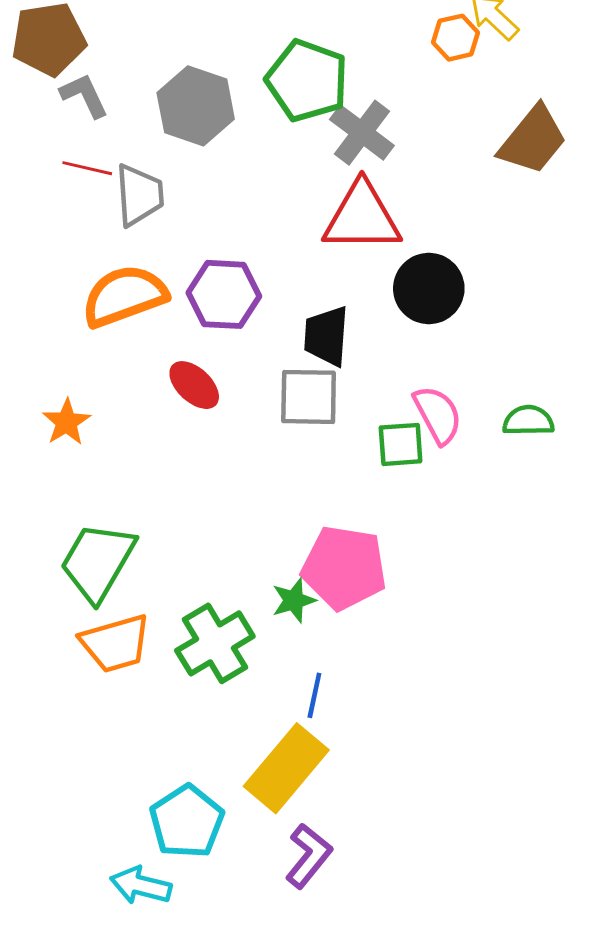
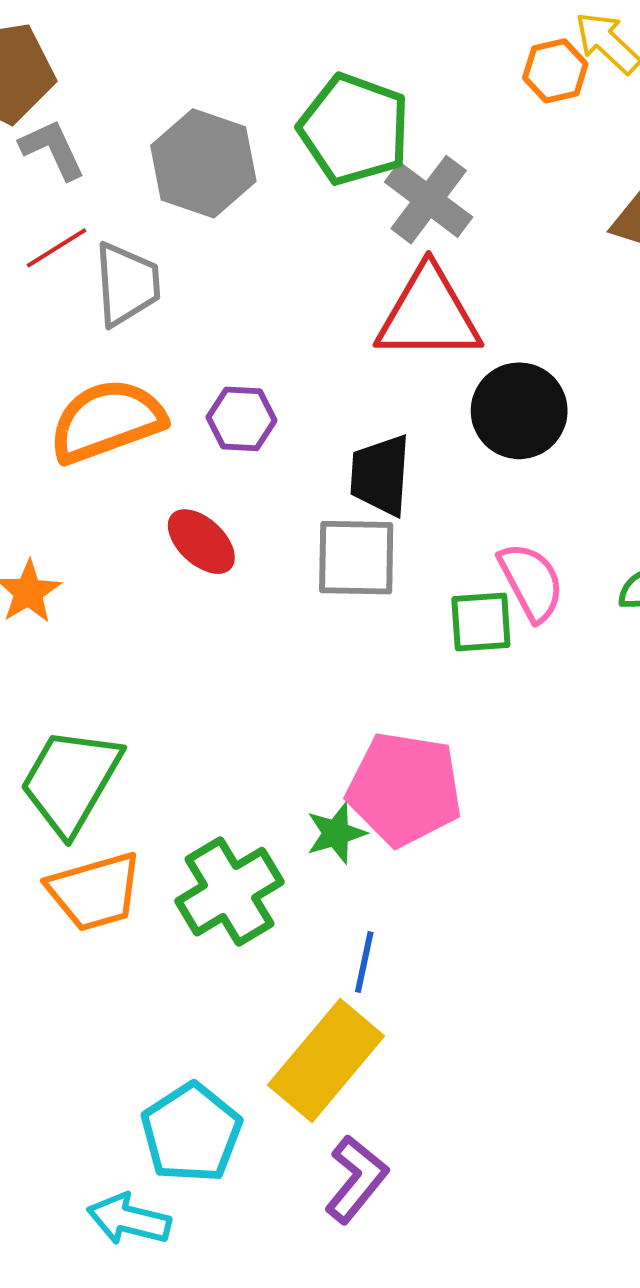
red line: (87, 168) -> (57, 248), turned -45
purple hexagon: (224, 294) -> (242, 419), size x0.7

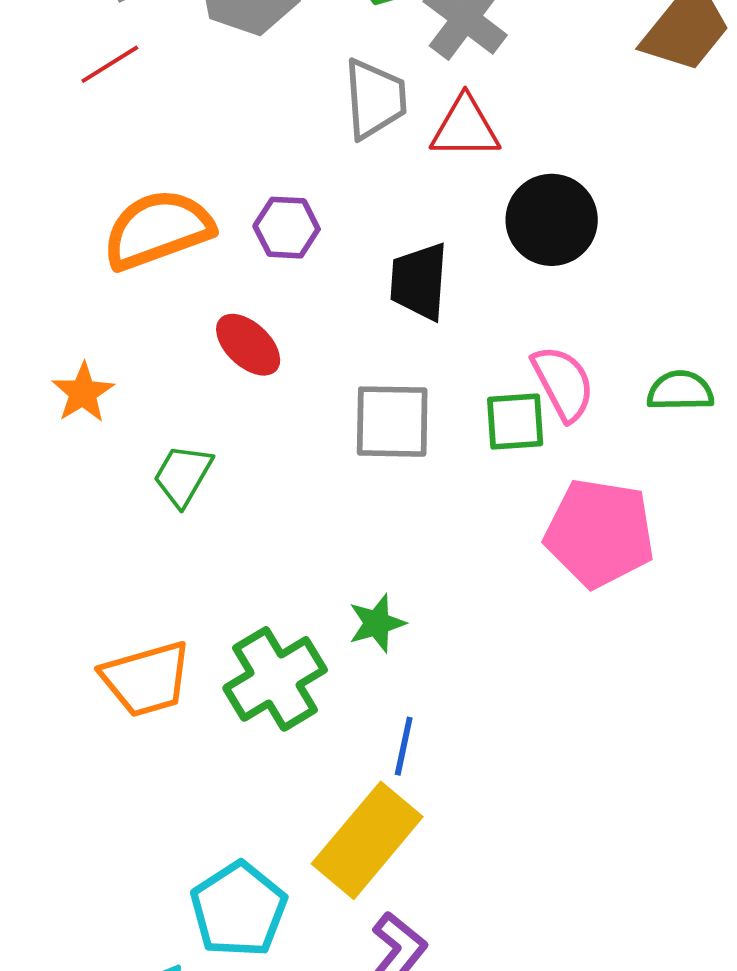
gray trapezoid: (127, 284) -> (375, 99), moved
red triangle: (429, 314) -> (465, 128), size x0.7
gray square: (356, 558) -> (392, 422), moved
green trapezoid: (71, 781) -> (183, 475), moved, size x0.6
pink pentagon: (404, 789) -> (600, 533), moved

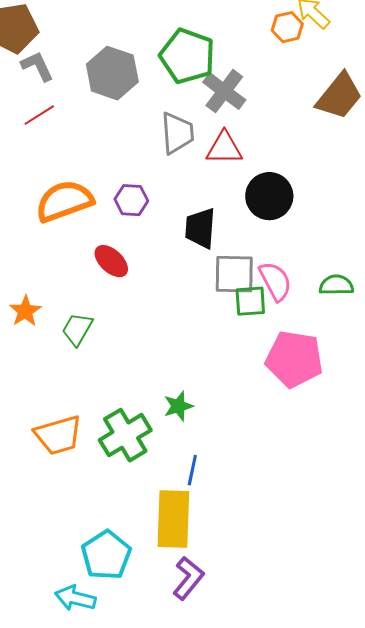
orange star: (83, 393) -> (25, 311), moved
gray square: (392, 422) -> (234, 274), moved
yellow rectangle: (367, 840) -> (173, 519), turned -38

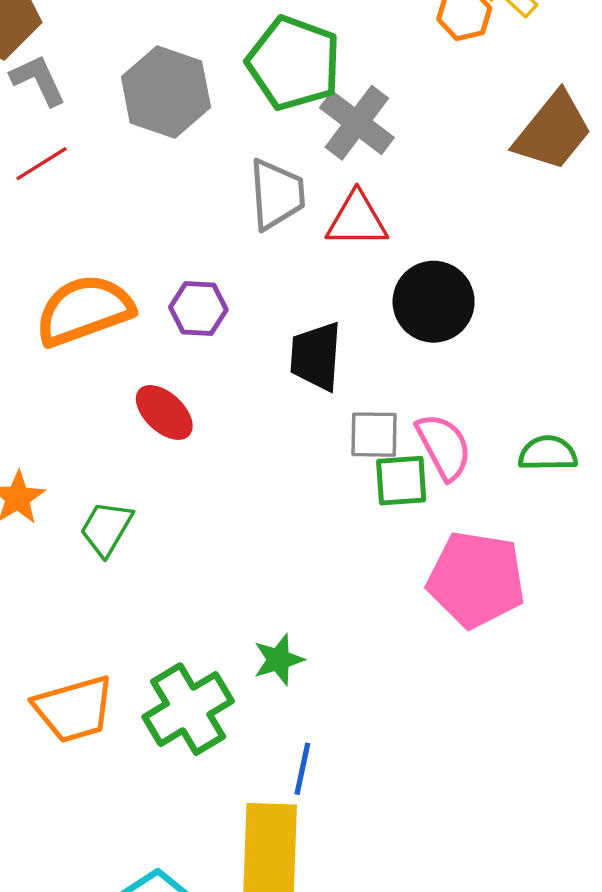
gray square: (234, 274) -> (374, 435), size x0.7

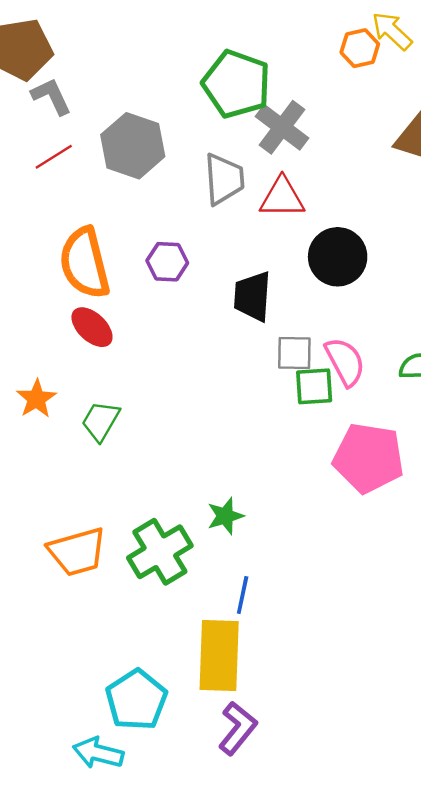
gray hexagon: (166, 92) -> (133, 146), moved
orange semicircle: (84, 310) -> (85, 263), turned -84
red ellipse: (164, 412) -> (92, 327), moved

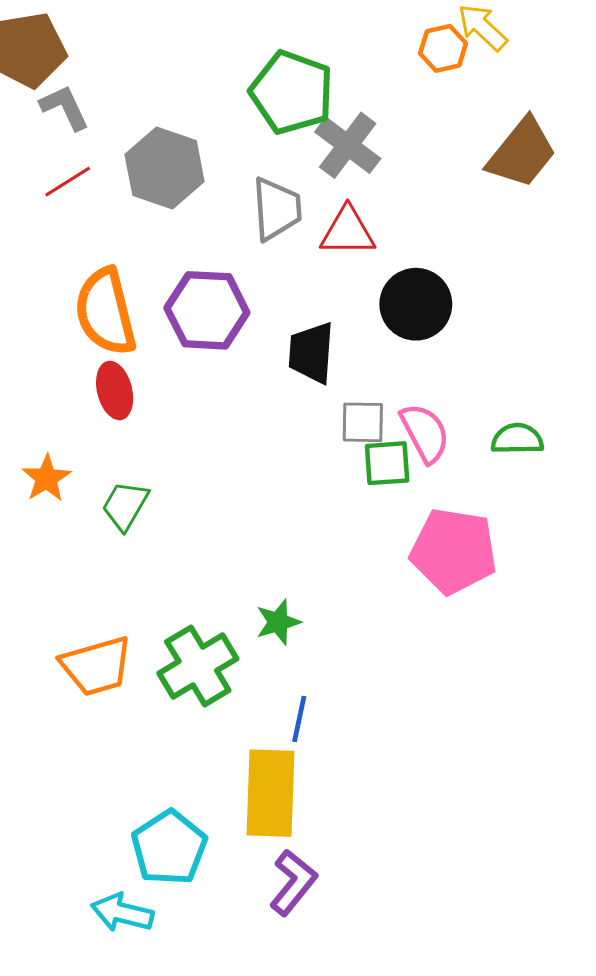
purple hexagon: (167, 262) -> (207, 310), size x1.6
red ellipse: (92, 327) -> (115, 390), turned 33

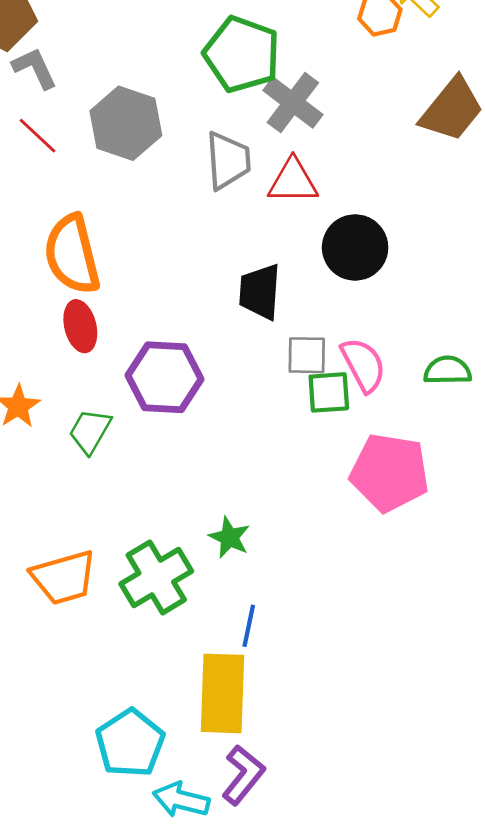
red line: (68, 182) -> (38, 136), turned 75
purple hexagon: (207, 310) -> (165, 377), moved
green star: (278, 622) -> (229, 537), turned -30
cyan arrow: (122, 913) -> (181, 800), moved

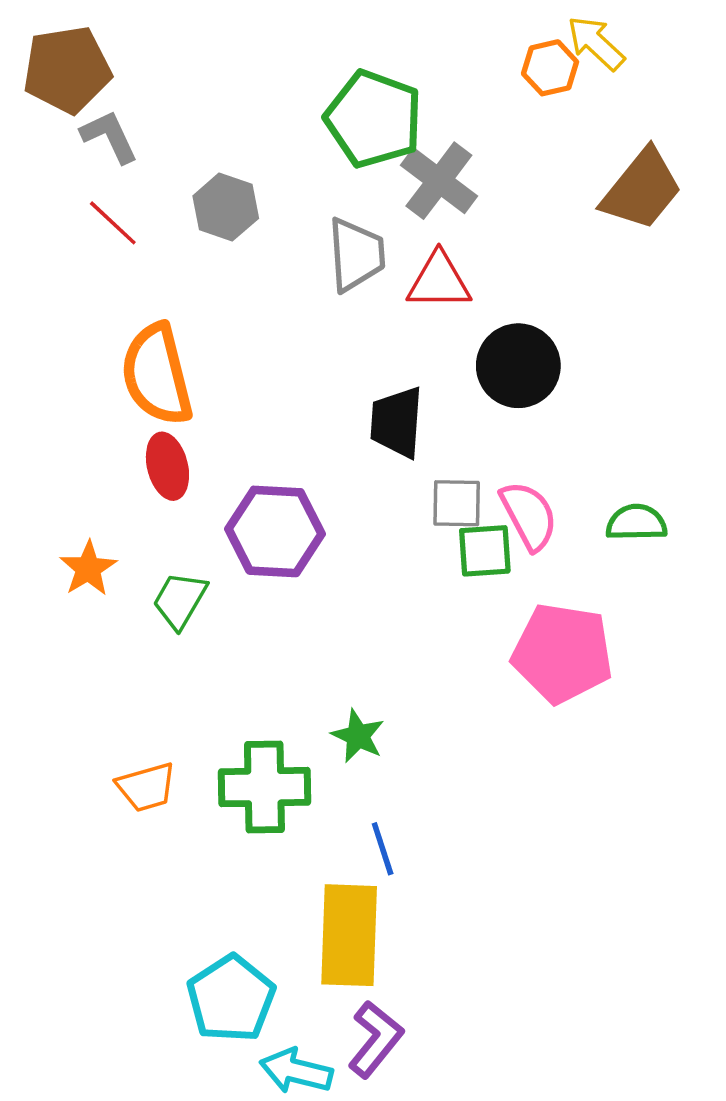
gray hexagon: (126, 123) -> (226, 207), size x0.7
orange trapezoid: (64, 577) -> (146, 787), size x0.7
green cross: (156, 577) -> (264, 787), turned 30
blue line: (249, 626) -> (383, 849), turned -30

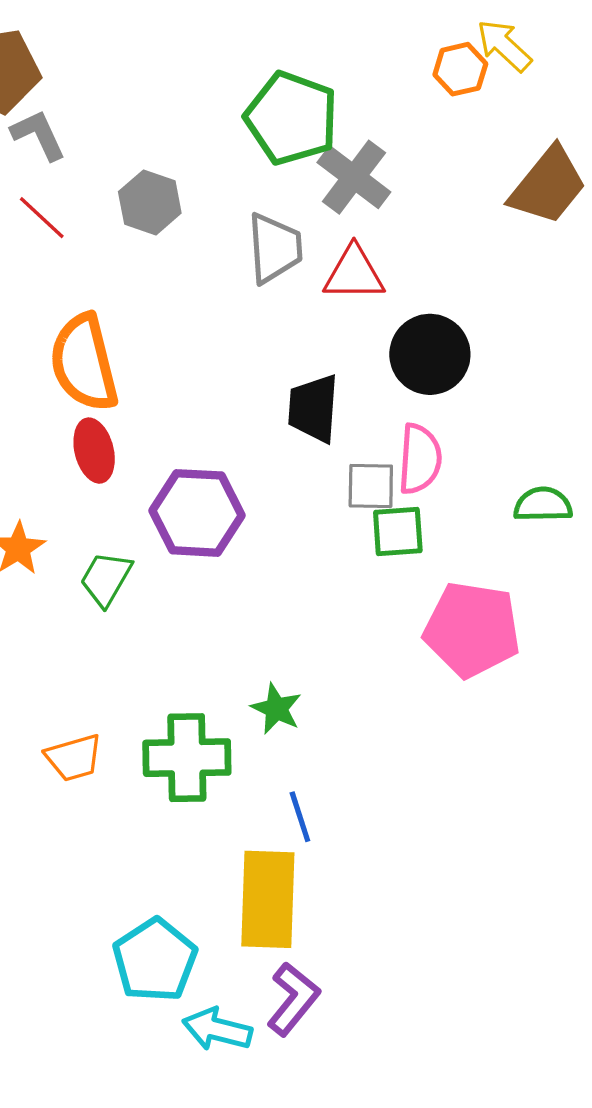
pink semicircle: (529, 516) -> (420, 459), moved, turned 32

